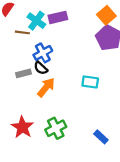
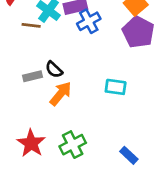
blue cross: (43, 53) -> (89, 21), moved

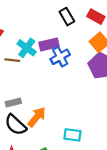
black semicircle: (54, 70) -> (16, 125), moved, size x1.5
cyan rectangle: (116, 87) -> (72, 135), moved

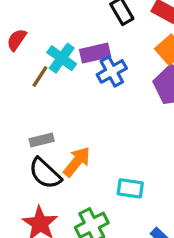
brown line: (12, 60) -> (40, 76), turned -64

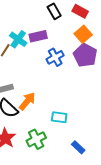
blue cross: (112, 71) -> (55, 57), moved

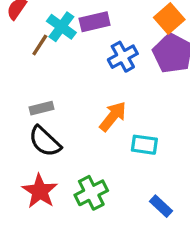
orange arrow: (27, 101) -> (113, 116), moved
cyan rectangle: (59, 117) -> (144, 145), moved

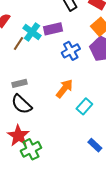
cyan rectangle: (144, 145) -> (84, 106), turned -56
green cross: (91, 193) -> (31, 149), moved

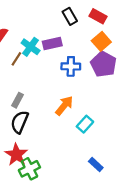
blue cross: (71, 51) -> (71, 66), turned 30
gray rectangle: (19, 83) -> (17, 100), turned -48
black semicircle: (22, 104) -> (20, 122), turned 70

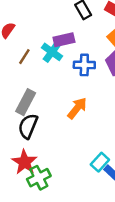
cyan cross: (31, 47) -> (52, 52), moved
gray rectangle: (17, 100) -> (26, 102), size x1.5
cyan rectangle: (85, 124) -> (100, 162), moved

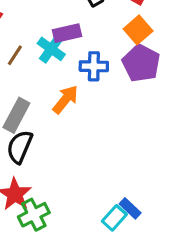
orange arrow: (77, 108) -> (65, 99), moved
cyan rectangle: (100, 162) -> (114, 218), moved

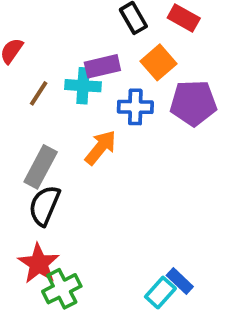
orange square: (138, 30) -> (159, 62), moved
cyan cross: (51, 49) -> (83, 86), turned -32
purple pentagon: (141, 63) -> (193, 103), turned -30

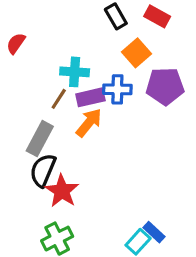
purple rectangle: (102, 66) -> (90, 97), moved
brown line: (39, 93) -> (59, 99), moved
red star: (39, 264) -> (62, 191), moved

